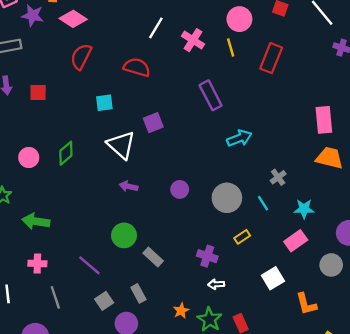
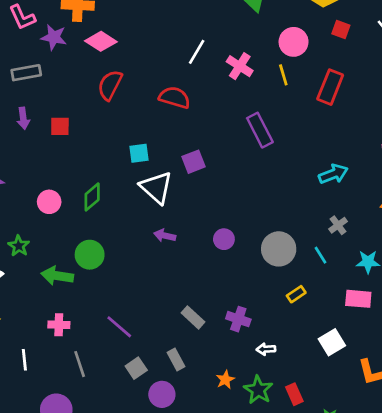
cyan square: (104, 103) -> (139, 153), moved
cyan arrow: (239, 138) -> (333, 174), moved
green circle: (124, 235) -> (90, 255), moved
pink rectangle: (296, 241) -> (358, 299), turned 40
purple cross: (207, 256) -> (238, 319), moved

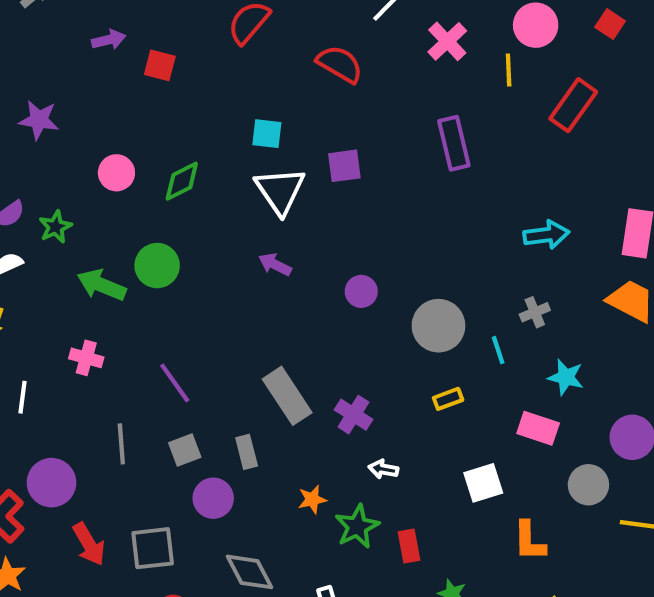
purple arrow: (23, 118) -> (109, 40), turned -110
gray rectangle: (193, 317) -> (287, 396), size x1.5
gray line: (80, 364) -> (121, 444), moved

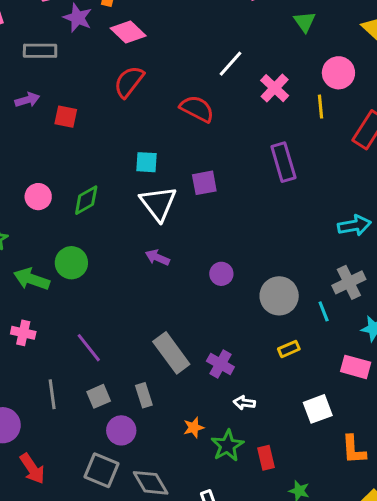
gray cross: (535, 312) -> (349, 282), size x1.5
gray square: (153, 548) -> (101, 470), moved, turned 32

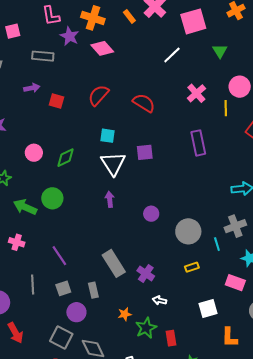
white line: (231, 64) -> (172, 55), moved
red semicircle: (129, 82) -> (98, 95), moved
purple arrow: (157, 257) -> (110, 199), turned 56

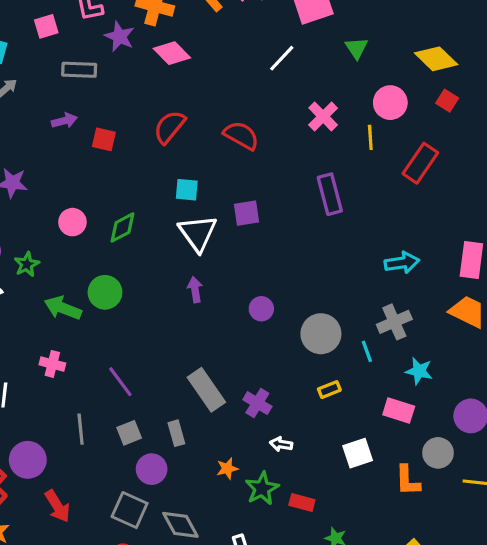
pink square: (13, 31) -> (46, 26), moved
orange L-shape: (230, 337) -> (408, 480), moved
red rectangle: (171, 338) -> (302, 502), turned -63

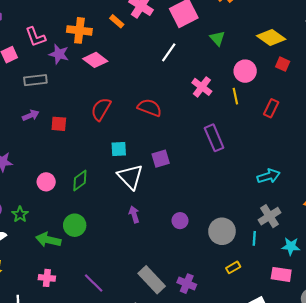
red rectangle: (420, 163) -> (271, 108), size x0.7
cyan line: (367, 351) -> (254, 238), turned 32

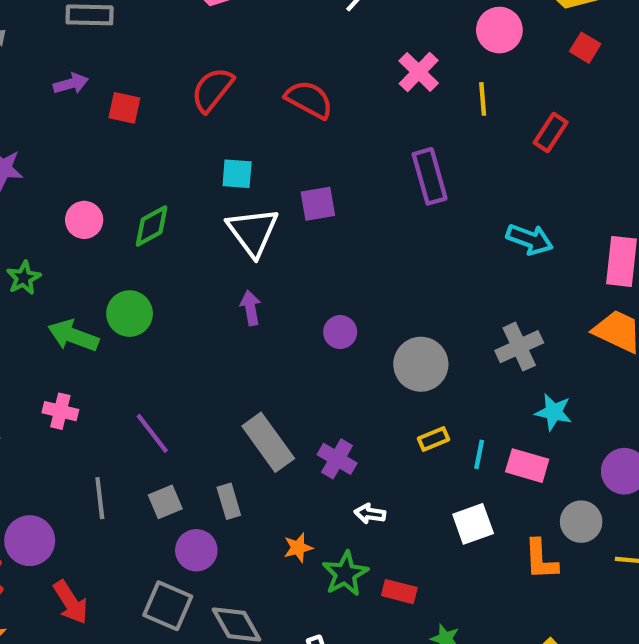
pink circle: (245, 71) -> (499, 30), moved
cyan arrow: (269, 176) -> (530, 239), moved, turned 30
cyan line: (254, 238) -> (479, 454), moved

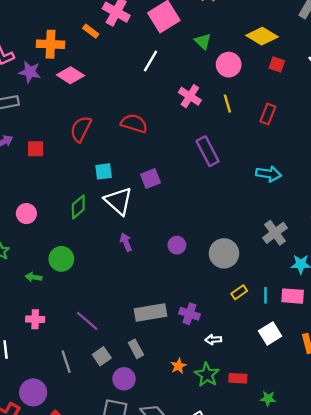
green diamond: (152, 226) -> (78, 207), moved
green arrow: (73, 336) -> (34, 277), size x0.6
gray rectangle: (268, 442) -> (151, 313), turned -52

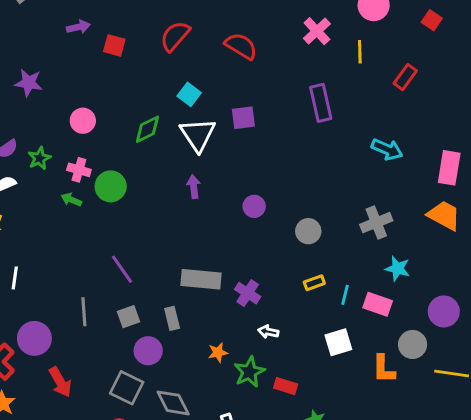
cyan square: (104, 171) -> (189, 94), turned 30
gray circle: (224, 253) -> (308, 231), size x0.7
pink cross: (35, 319) -> (79, 170), moved

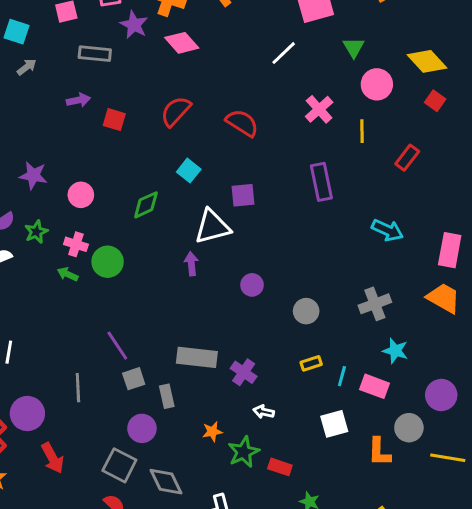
purple star: (29, 83) -> (33, 175), moved
white triangle: (198, 135) -> (212, 227), moved, turned 48
gray square: (129, 317) -> (134, 379), moved

